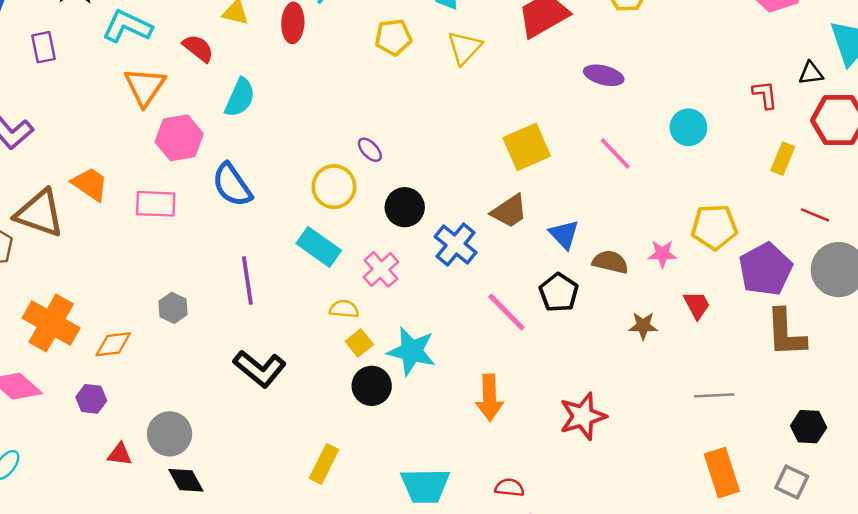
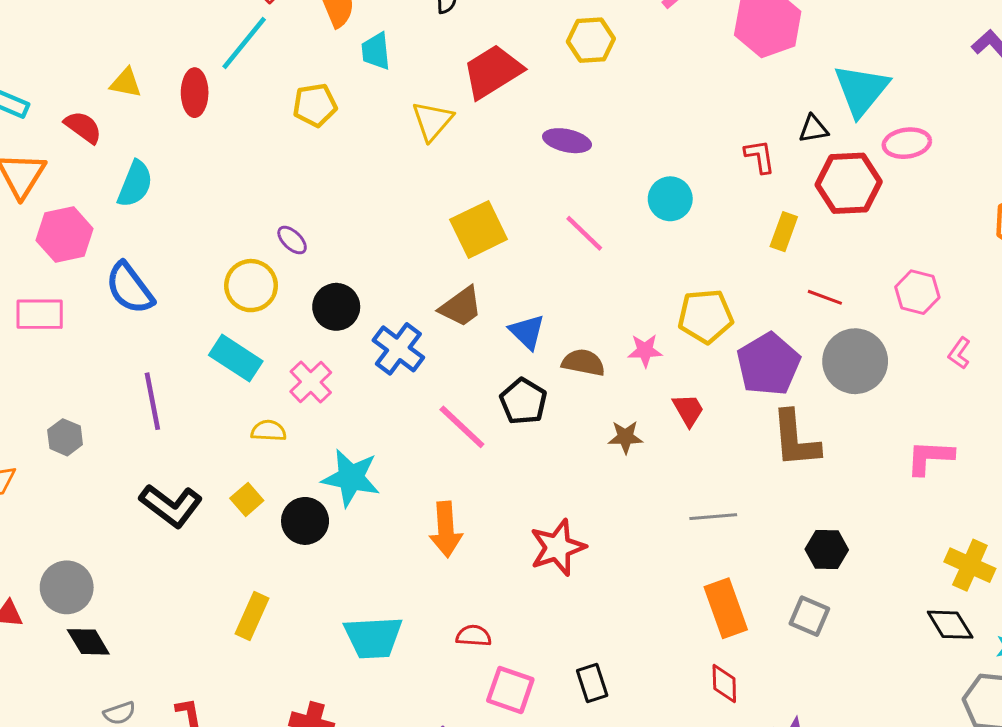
yellow triangle: (465, 48) -> (432, 121), moved
yellow square: (359, 343) -> (247, 499), moved

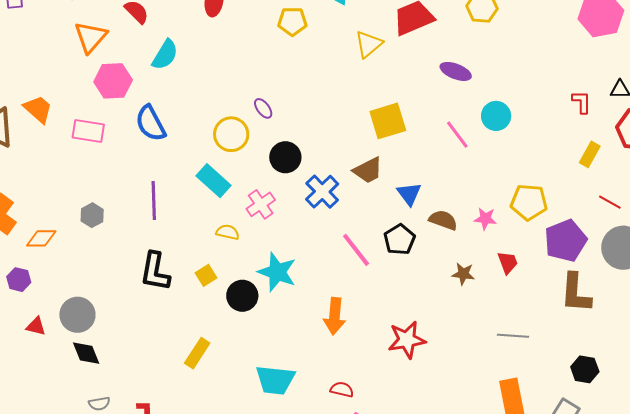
cyan circle: (670, 199) -> (496, 116), moved
black L-shape: (171, 506) -> (155, 272), turned 54

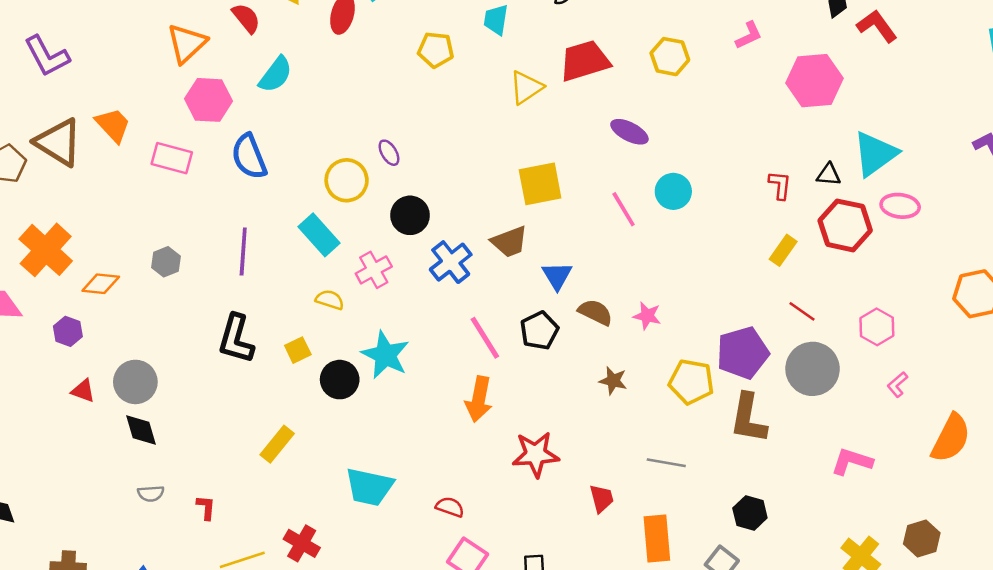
yellow pentagon: (529, 202) -> (691, 382), moved
red trapezoid: (508, 262) -> (602, 498), moved
orange arrow: (335, 316) -> (479, 399), moved

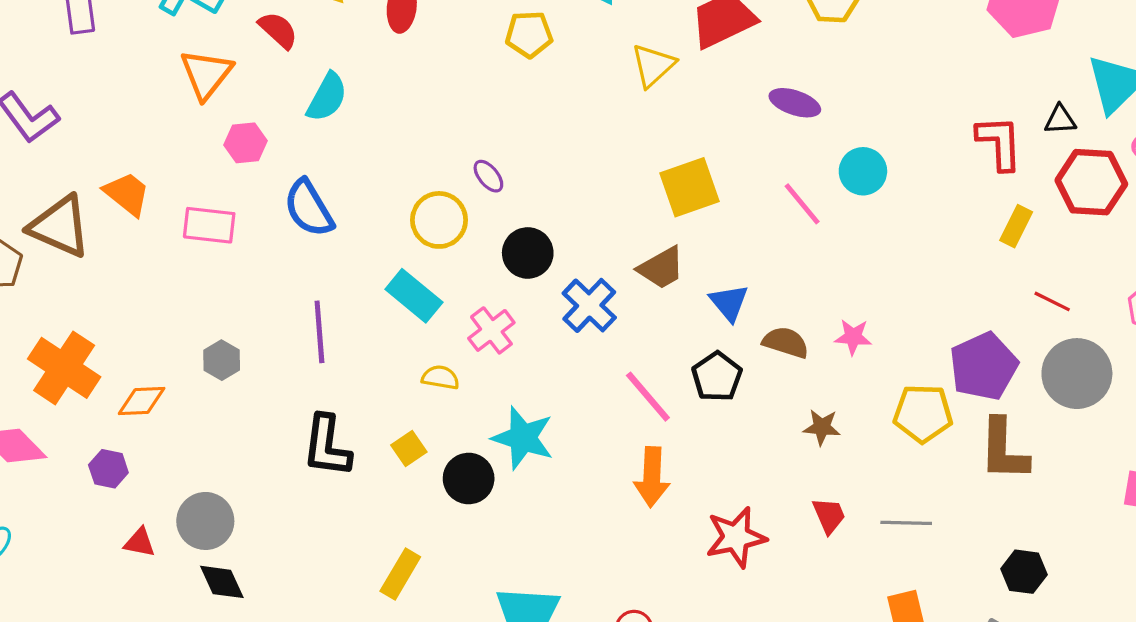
pink hexagon: (209, 100) -> (245, 143), size x0.7
red L-shape: (780, 185) -> (999, 143), size x1.5
red trapezoid: (602, 498) -> (829, 516), moved

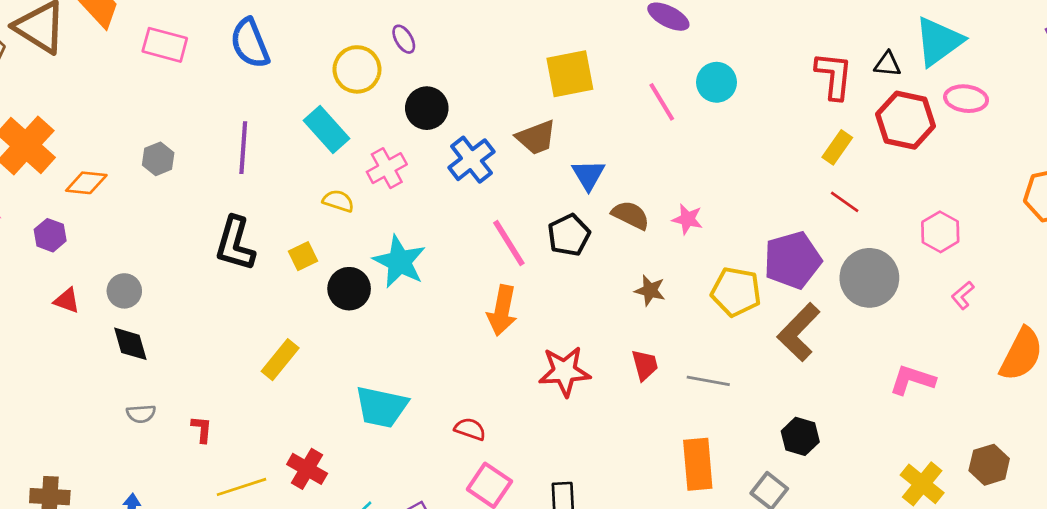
red line: (1052, 301) -> (845, 202), moved
brown L-shape: (1004, 450) -> (799, 332), turned 34
gray circle: (205, 521) -> (124, 291), size x0.7

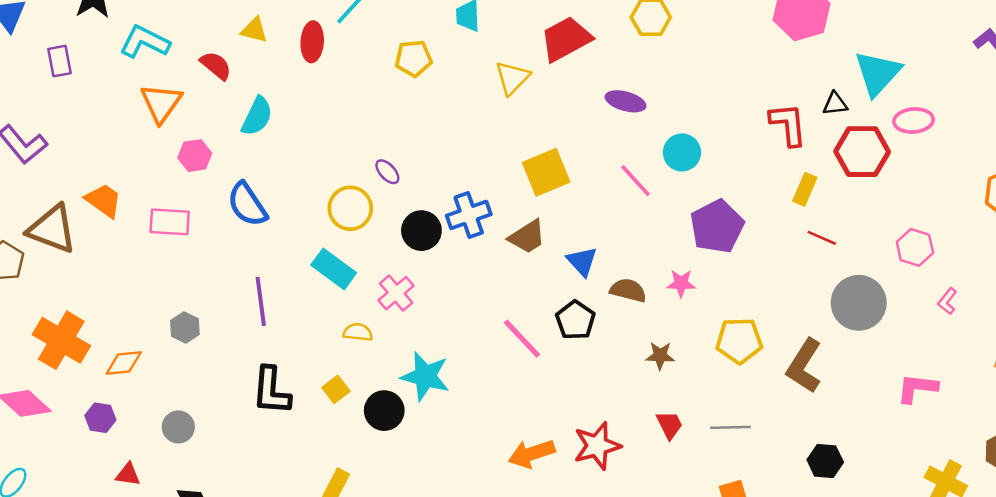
blue cross: (471, 160) -> (469, 215), moved, turned 30
purple pentagon: (793, 260) -> (717, 226), moved
gray circle: (124, 291) -> (178, 427), moved
orange arrow: (502, 310) -> (532, 454), moved, turned 72

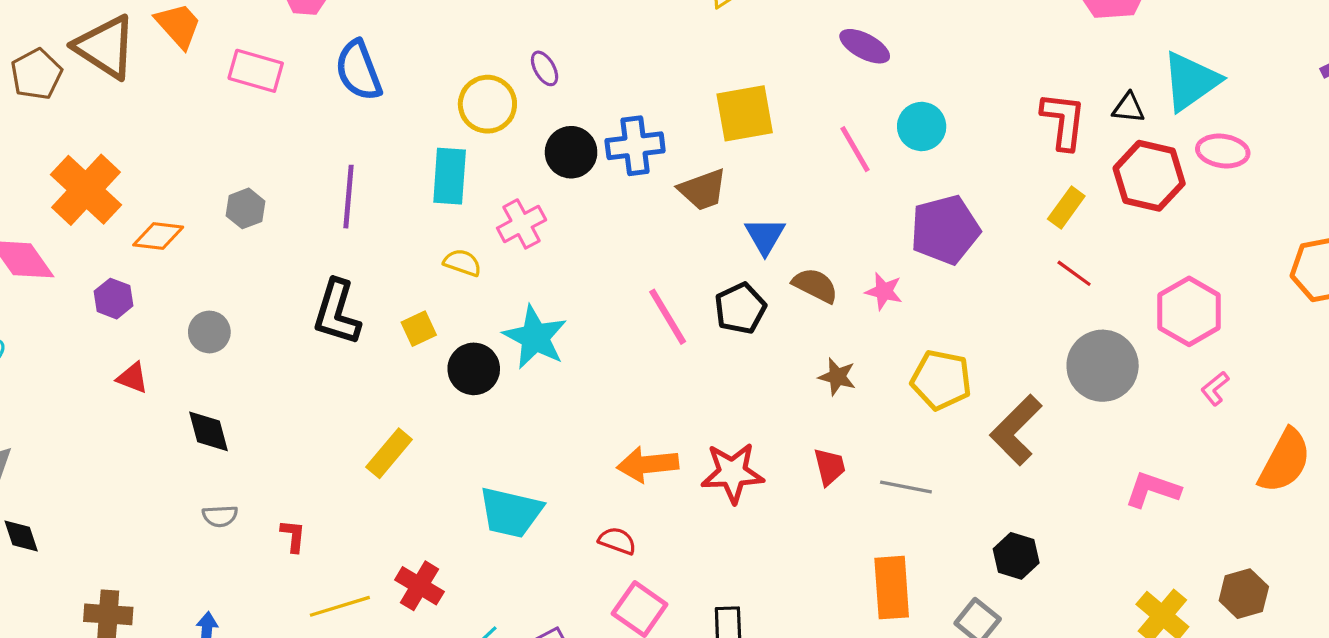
pink hexagon: (915, 247) -> (1189, 311), size x1.4
cyan rectangle: (334, 269) -> (450, 176), turned 45

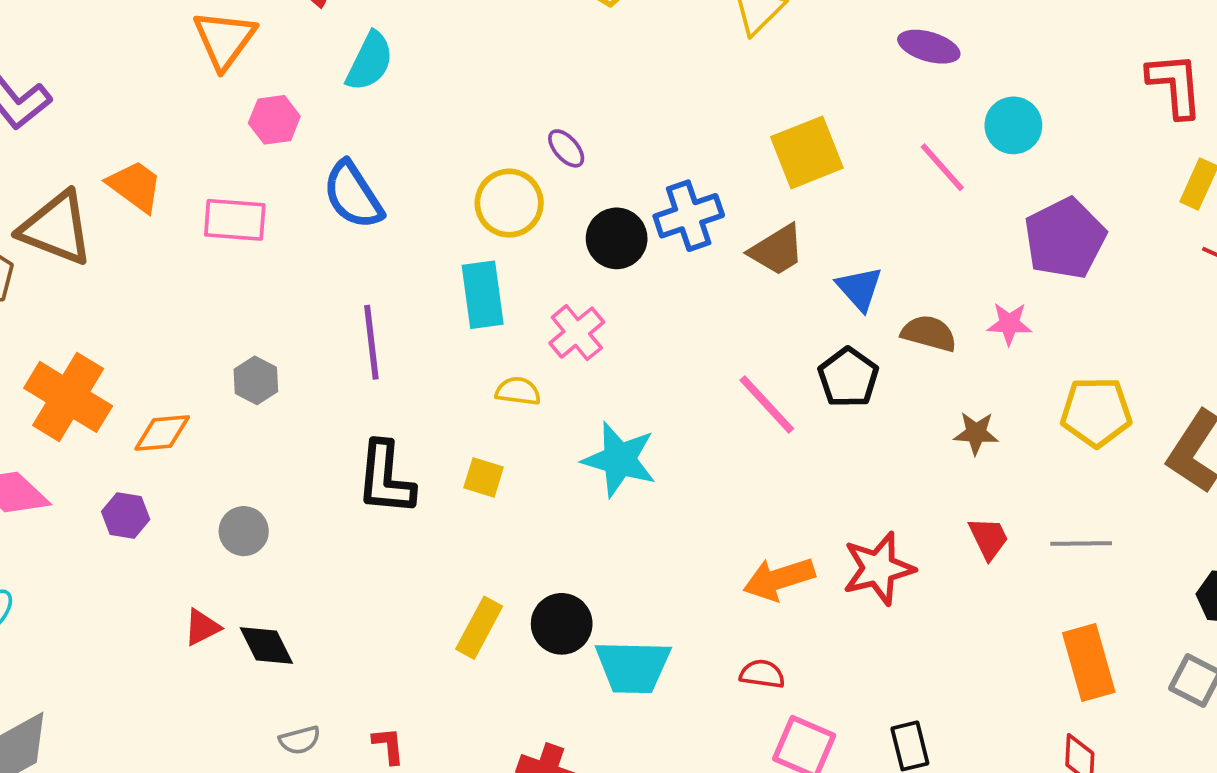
yellow square: (419, 329) -> (484, 477), turned -36
black circle: (474, 369) -> (562, 624), moved
red triangle: (132, 378) -> (202, 627), moved, turned -36

